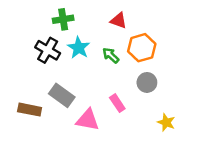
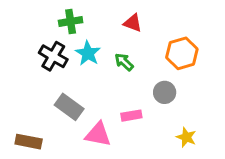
orange hexagon: (142, 48) -> (182, 53), moved
pink rectangle: (117, 103) -> (131, 116), turned -66
brown rectangle: (30, 110) -> (29, 142), moved

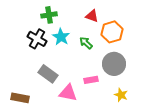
orange hexagon: (182, 53) -> (112, 32), moved
gray circle: (165, 92) -> (114, 64), size x1.5
yellow star: (186, 137) -> (121, 95), moved

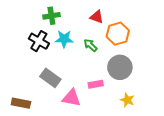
cyan star: (61, 37) -> (64, 39), turned -30

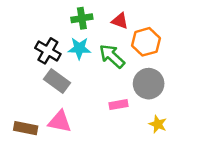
green cross: (51, 16) -> (82, 18), moved
green arrow: (90, 45) -> (112, 56), size x1.5
gray rectangle: (50, 78) -> (57, 81), moved
pink triangle: (71, 98) -> (60, 122), moved

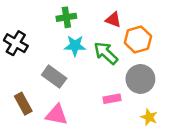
green cross: (82, 18) -> (66, 17), moved
black cross: (48, 51) -> (16, 43), moved
brown rectangle: (26, 128) -> (23, 104), moved, turned 50

